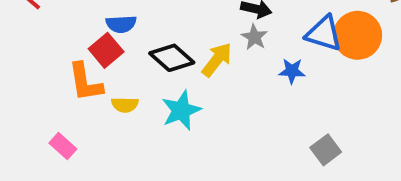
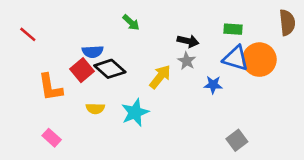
black diamond: (172, 58) -> (110, 69), moved
orange L-shape: (85, 82) -> (50, 87), moved

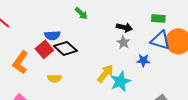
yellow arrow: (160, 77) -> (105, 73), moved
orange L-shape: (50, 87) -> (20, 62), turned 45
cyan star: (135, 112) -> (120, 81), moved

